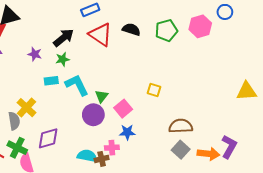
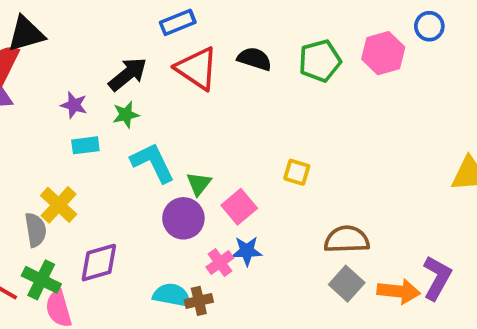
cyan rectangle: (51, 81) -> (85, 145), moved
pink cross: (112, 148) -> (220, 263), moved, turned -32

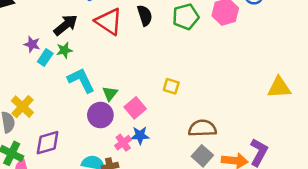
black semicircle: (255, 59) -> (145, 15), turned 54
cyan rectangle: (85, 145) -> (45, 57), moved, turned -49

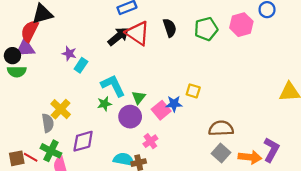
black arrow: (66, 25) -> (118, 36), moved
green star: (64, 50) -> (104, 104), moved
blue star: (140, 135) -> (174, 104), moved

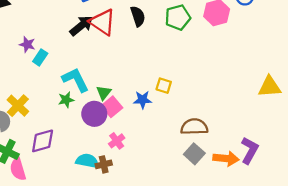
pink square: (161, 110) -> (112, 107), moved

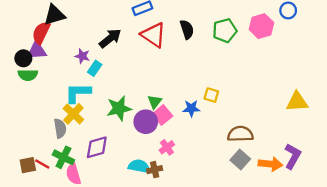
black arrow: (81, 26) -> (110, 38), moved
cyan L-shape: (75, 80) -> (78, 93), moved, turned -64
yellow triangle: (270, 87) -> (297, 102), moved
green star: (66, 100) -> (119, 108), size x1.6

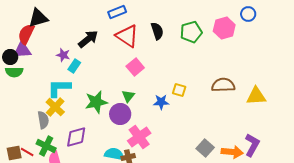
pink square: (162, 115) -> (135, 67), moved
brown semicircle: (240, 134) -> (223, 85), moved
pink cross: (167, 147) -> (139, 137), size x1.6

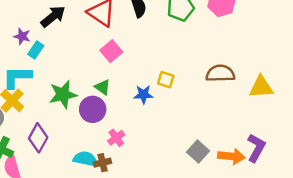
green triangle: (128, 96) -> (103, 87), turned -32
purple diamond: (76, 137) -> (38, 138), turned -45
pink cross: (139, 137) -> (116, 138), size x0.6

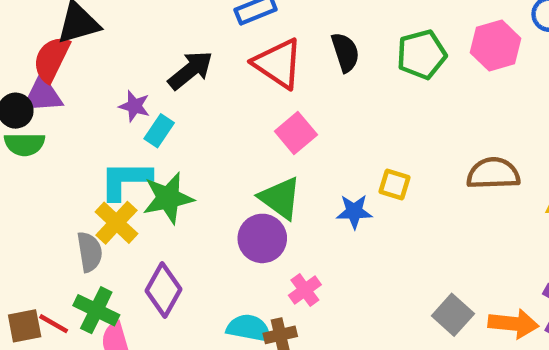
green triangle: (103, 87) -> (280, 198), size x1.5
green star: (63, 94) -> (168, 198), moved

